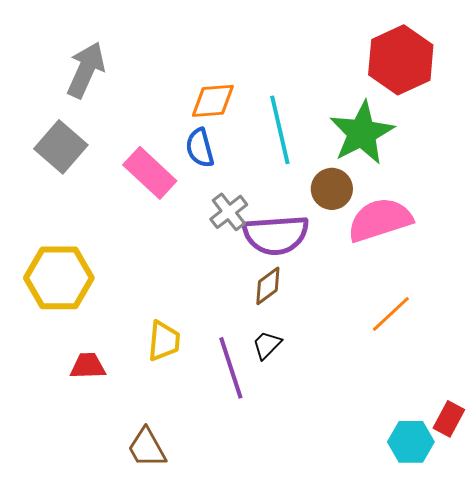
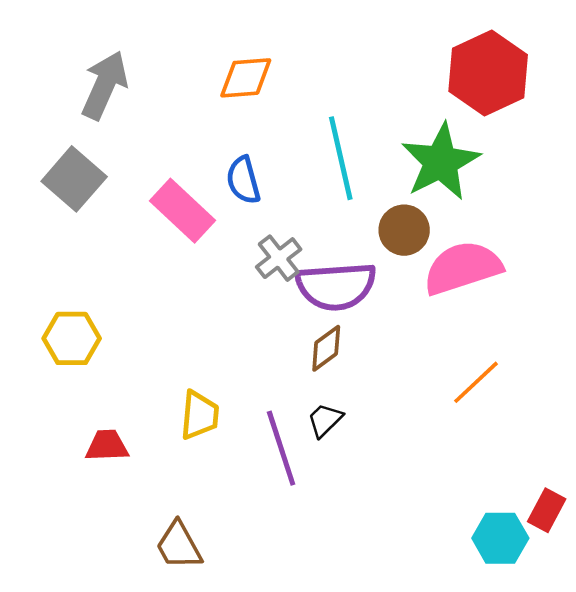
orange diamond: (213, 101) -> (246, 78), moved
yellow hexagon: (59, 278) -> (72, 338), size x0.7

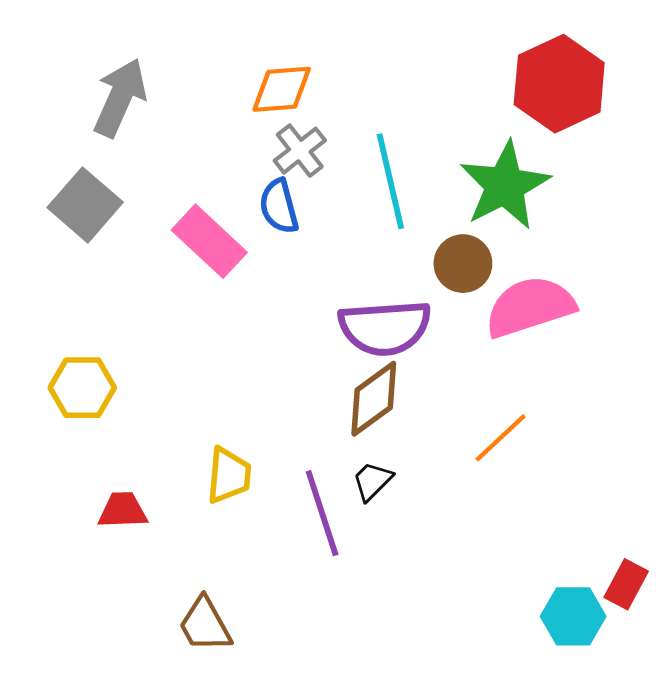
gray cross: (279, 258) -> (300, 151), moved
brown diamond: (326, 348) -> (374, 399), size x1.4
orange line: (476, 382) -> (501, 438), moved

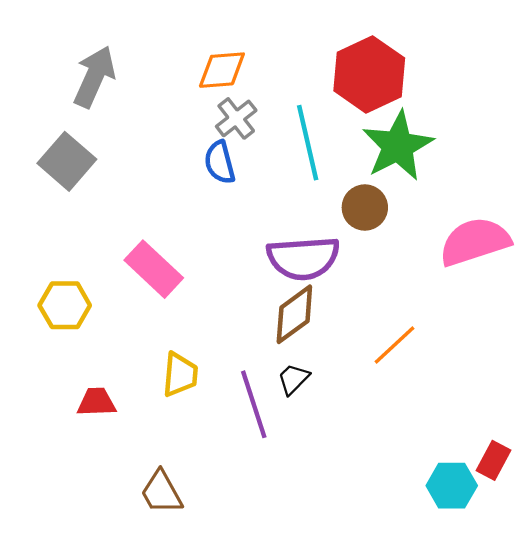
red hexagon: (559, 84) -> (369, 74), moved
pink rectangle: (209, 241) -> (154, 269), moved
pink semicircle: (530, 307) -> (475, 242), moved

